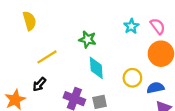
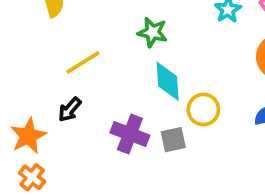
yellow circle: (132, 78) -> (203, 109), moved

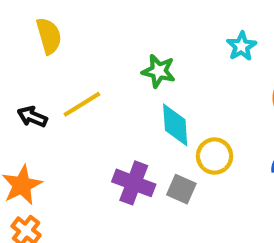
black arrow: (70, 109) -> (32, 117), moved, turned 72
gray square: (173, 140) -> (181, 189), turned 36

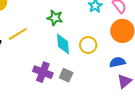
yellow circle: (215, 156) -> (88, 45), moved

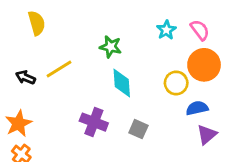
yellow circle: (88, 45) -> (176, 83), moved
gray square: (66, 75) -> (138, 129), moved

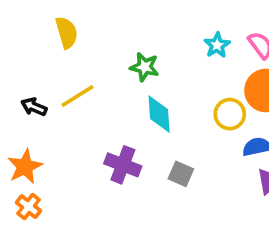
yellow semicircle: (37, 23) -> (67, 32), moved

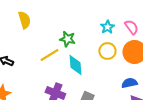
yellow line: (77, 96) -> (49, 55), moved
yellow circle: (230, 114) -> (107, 51), moved

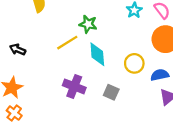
yellow circle: (107, 51) -> (134, 63), moved

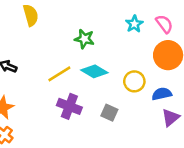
yellow line: (67, 43) -> (59, 74), moved
cyan diamond: (97, 54) -> (94, 71), turned -55

